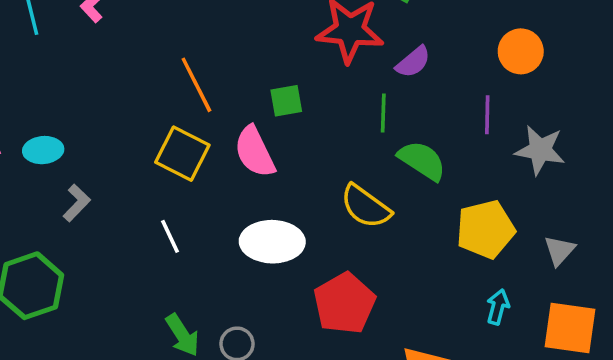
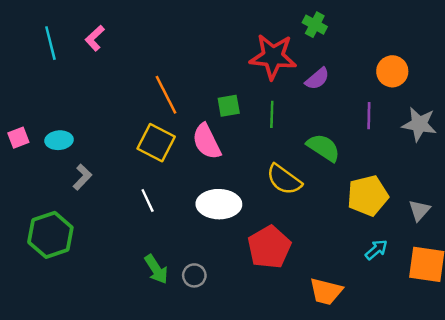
green line: (383, 113) -> (272, 114), moved
gray star: (540, 150) -> (419, 124), moved
cyan arrow: (498, 307) -> (376, 250), turned 35

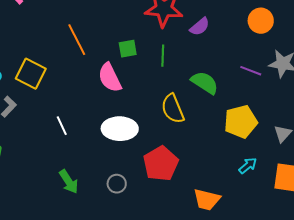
purple line: (369, 116) -> (251, 71), moved, turned -70
yellow square: (156, 143) -> (31, 74), moved
yellow semicircle: (284, 180) -> (173, 109), turned 32
gray circle: (194, 275) -> (117, 184), moved

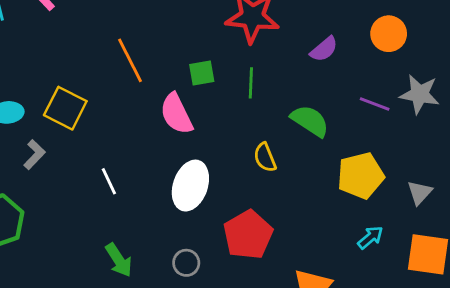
purple semicircle: (200, 27) -> (324, 49), moved
yellow semicircle: (173, 109) -> (265, 157), size x0.7
white ellipse: (120, 129) -> (190, 186), turned -72

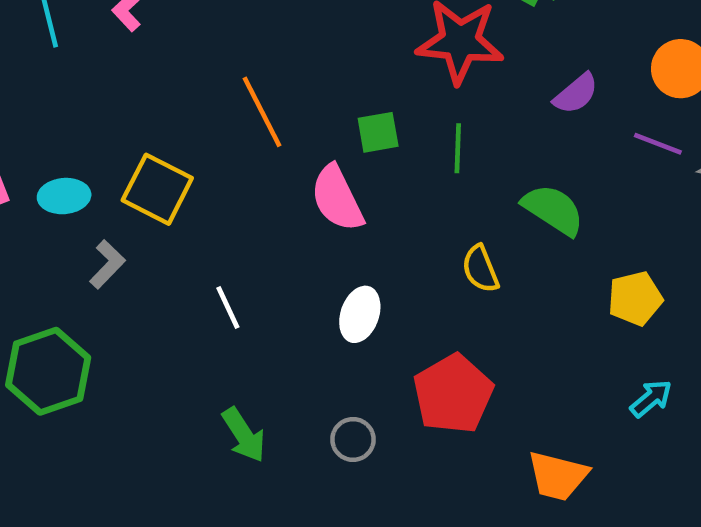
purple line: (375, 104) -> (658, 144), moved
yellow pentagon: (361, 176) -> (635, 298), size x0.7
white ellipse: (190, 186) -> (360, 314), size x0.7

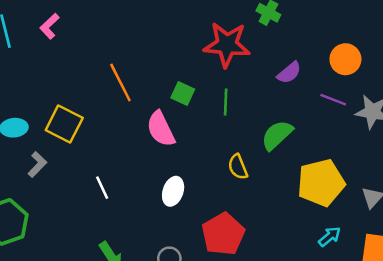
green square: (378, 132) -> (183, 93), turned 35
green semicircle: (553, 210) -> (277, 135), turned -76
yellow pentagon: (635, 298) -> (321, 183), size x1.6

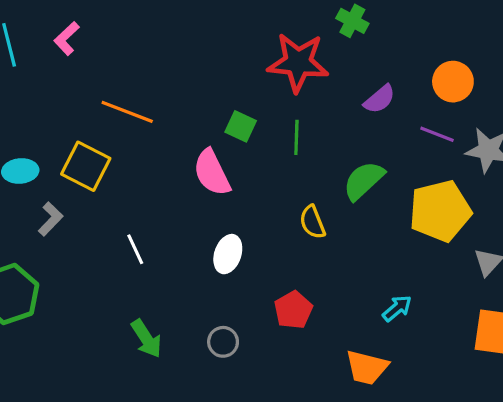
orange line: (120, 82) -> (127, 112), moved, turned -42
yellow pentagon: (321, 183) -> (440, 211), moved
red pentagon: (223, 234) -> (293, 310), size x0.7
cyan arrow: (330, 237) -> (397, 308), moved

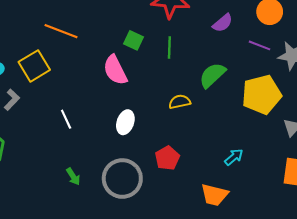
yellow square: (86, 166) -> (34, 66), turned 32
yellow semicircle: (312, 222) -> (180, 102), turned 100
green arrow: (146, 339) -> (73, 176), size x0.7
gray circle: (223, 342) -> (122, 179), size x2.0

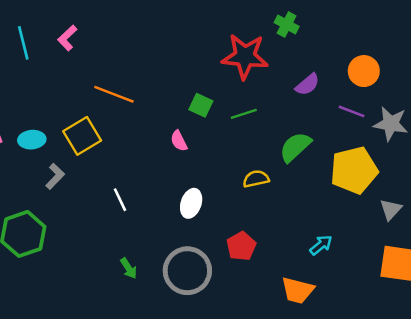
green line: (169, 48) -> (244, 114), turned 70
pink semicircle: (115, 70) -> (179, 141), size x0.6

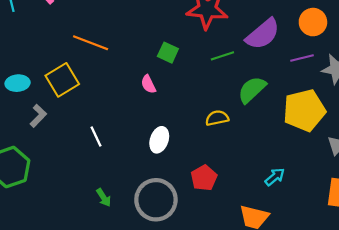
purple semicircle: (307, 85) -> (263, 34), size x1.6
purple line: (352, 111) -> (302, 58), turned -35
green line: (244, 114) -> (222, 56), moved

